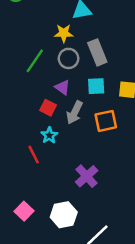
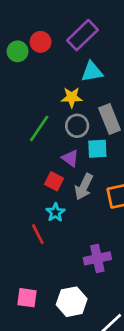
cyan square: (96, 86) -> (97, 149), moved
purple cross: (87, 176) -> (97, 258), turned 30
pink square: (24, 211) -> (27, 298), turned -36

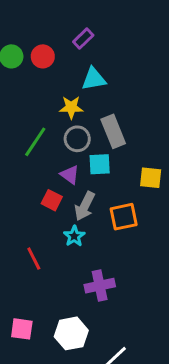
purple rectangle: (82, 35) -> (83, 38), size x0.6
red circle: (41, 42) -> (43, 56), moved
cyan star: (55, 212) -> (74, 236), moved

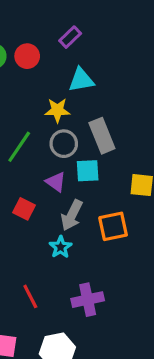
red square: (52, 200) -> (24, 209), moved
red line: (34, 259) -> (30, 296), moved

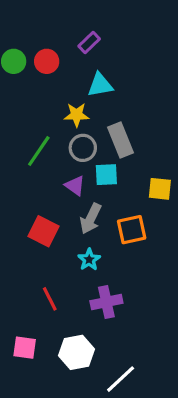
red square: (24, 209) -> (43, 231), moved, size x1.4
cyan star: (61, 247) -> (89, 260), moved

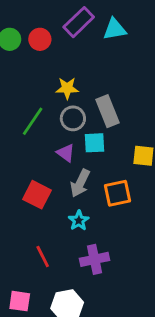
purple rectangle: (89, 42) -> (79, 22), size x1.5
cyan triangle: (100, 85) -> (115, 29), moved

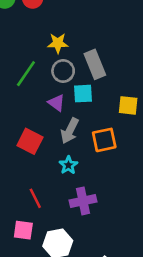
pink square: (20, 301) -> (23, 230), moved

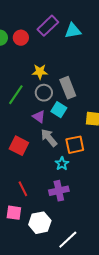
cyan square: (83, 94) -> (59, 110), turned 35
gray arrow: (70, 131) -> (49, 138), turned 114
cyan star: (68, 165) -> (62, 164), moved

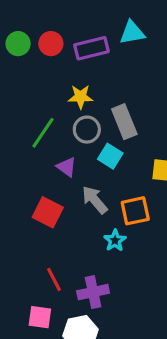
purple rectangle: (48, 26) -> (91, 48), moved, turned 30
purple triangle: (39, 117) -> (66, 167), moved
purple cross: (59, 191) -> (93, 292), moved

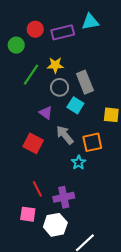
green circle: (18, 44) -> (16, 45), moved
green line: (43, 133) -> (31, 75), moved

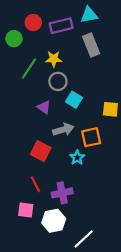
gray rectangle: (85, 82) -> (91, 45), moved
gray arrow: (65, 135) -> (63, 130), turned 114
red square: (33, 143) -> (41, 151), moved

